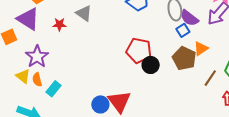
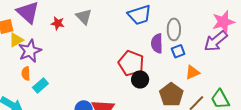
purple semicircle: (189, 18) -> (157, 43), moved, turned 42
brown pentagon: (184, 58) -> (171, 95), moved
yellow triangle: (23, 76) -> (16, 40), moved, turned 42

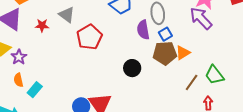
purple arrow: (216, 41) -> (201, 18), turned 95
purple star: (30, 51) -> (19, 57), size x0.7
red pentagon: (131, 63) -> (89, 37), moved, turned 30
brown pentagon: (171, 95) -> (165, 53), moved, turned -30

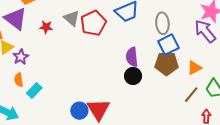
purple semicircle: (143, 30) -> (132, 57), moved
blue square: (165, 34) -> (168, 45), size x1.5
red pentagon: (89, 37) -> (93, 23), moved
orange triangle: (183, 53) -> (194, 68), moved

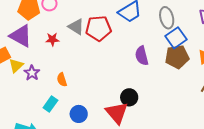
red pentagon: (93, 23) -> (98, 28), turned 30
black circle: (133, 76) -> (129, 97), moved
orange semicircle: (19, 80) -> (62, 80), moved
blue circle: (79, 111) -> (79, 114), moved

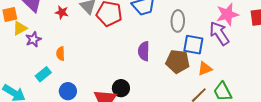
blue square: (176, 38) -> (193, 45), moved, turned 30

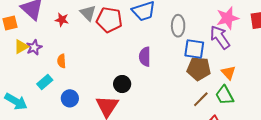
yellow triangle: (20, 28) -> (21, 47), moved
brown pentagon: (178, 61) -> (199, 69), moved
orange triangle: (205, 69) -> (228, 73), moved, turned -49
black circle: (121, 88) -> (122, 84), moved

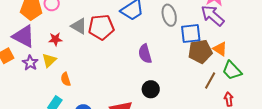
yellow triangle: (21, 47) -> (49, 60), moved
purple star: (34, 47) -> (30, 63), moved
orange triangle: (228, 73) -> (220, 49), moved
black circle: (122, 84) -> (151, 89), moved

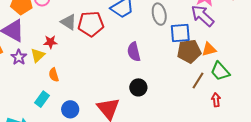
red star: (55, 39) -> (50, 42), moved
orange triangle: (220, 49) -> (209, 49), turned -49

